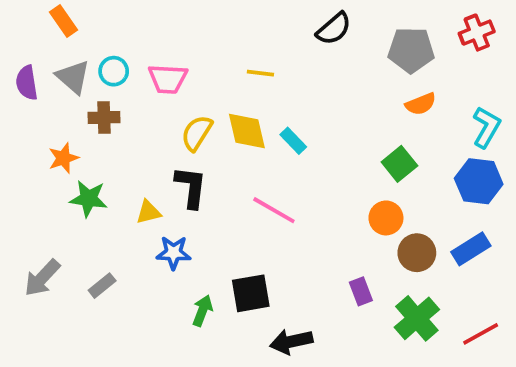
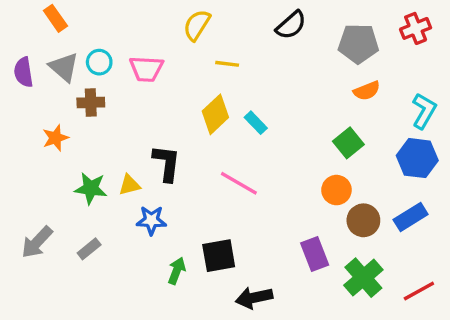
yellow diamond: (247, 131) -> (215, 114), turned 60
yellow semicircle: (197, 133) -> (197, 25), moved
green star: (89, 199) -> (91, 188), moved
purple rectangle: (361, 291) -> (315, 254), size x1.4

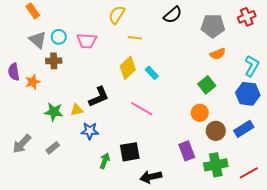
purple semicircle: (23, 72) -> (14, 72), moved
black L-shape: (167, 163) -> (99, 97), turned 60
green cross: (363, 278) -> (216, 165), turned 30

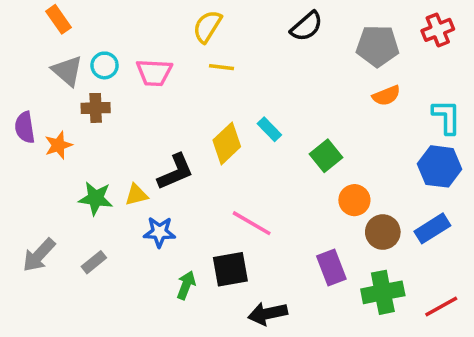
yellow line: (135, 38) -> (221, 67), moved
cyan L-shape: (252, 66) -> (447, 117), turned -30
yellow diamond: (128, 68) -> (227, 143), moved
green square: (207, 85) -> (326, 156), moved
pink line: (142, 109) -> (252, 223), moved

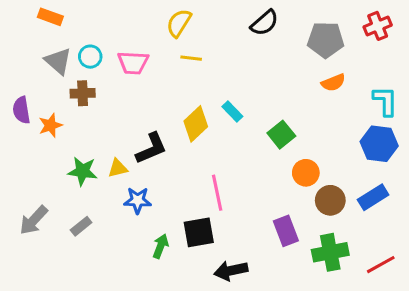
orange rectangle: (58, 19) -> (50, 17), turned -35
pink line: (252, 223) -> (217, 193), turned 48

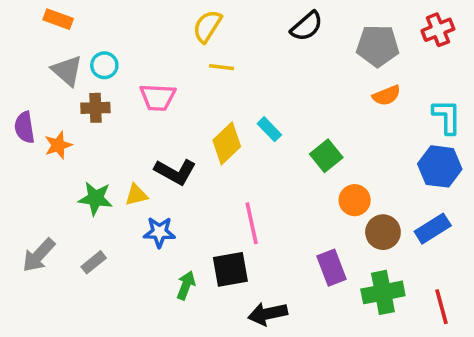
pink trapezoid: (133, 63) -> (158, 97), moved
black L-shape: (151, 148) -> (175, 172), turned 52
red line: (381, 265) -> (442, 307), turned -76

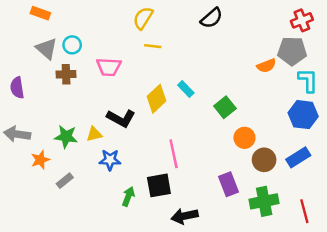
gray pentagon: (378, 46) -> (292, 51), moved
orange star: (58, 145) -> (40, 160), moved
gray arrow: (39, 255) -> (17, 134), moved, turned 55

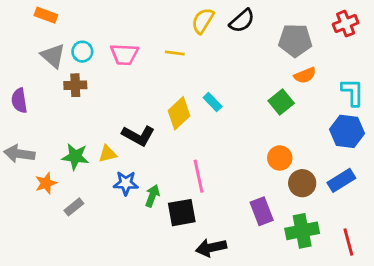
yellow semicircle: (143, 18) -> (203, 21), moved
gray pentagon: (292, 51) -> (295, 40), moved
pink trapezoid: (109, 67) -> (124, 54), moved
green square: (225, 107) -> (281, 102), moved
green arrow: (128, 196) -> (152, 196), moved

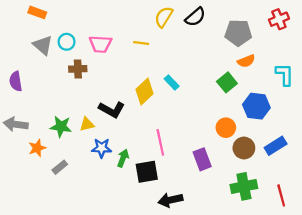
brown cross: (75, 85) -> (78, 69), moved
blue hexagon: (347, 131) -> (256, 106), moved
purple rectangle: (262, 211) -> (202, 159), moved

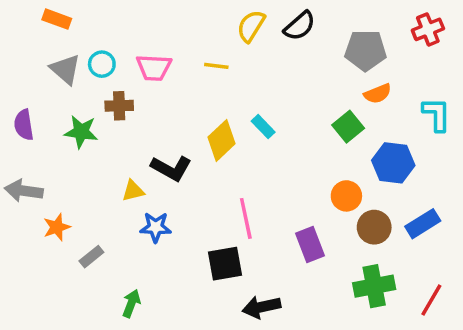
green star: (61, 127) -> (81, 132), moved
green arrow: (123, 158) -> (131, 303), moved
red line: (281, 195) -> (431, 300), turned 45

